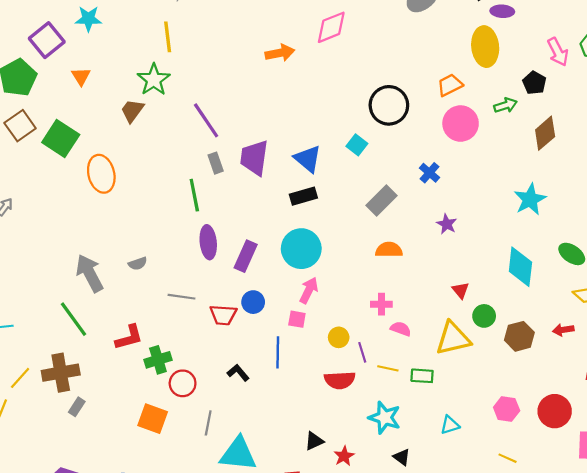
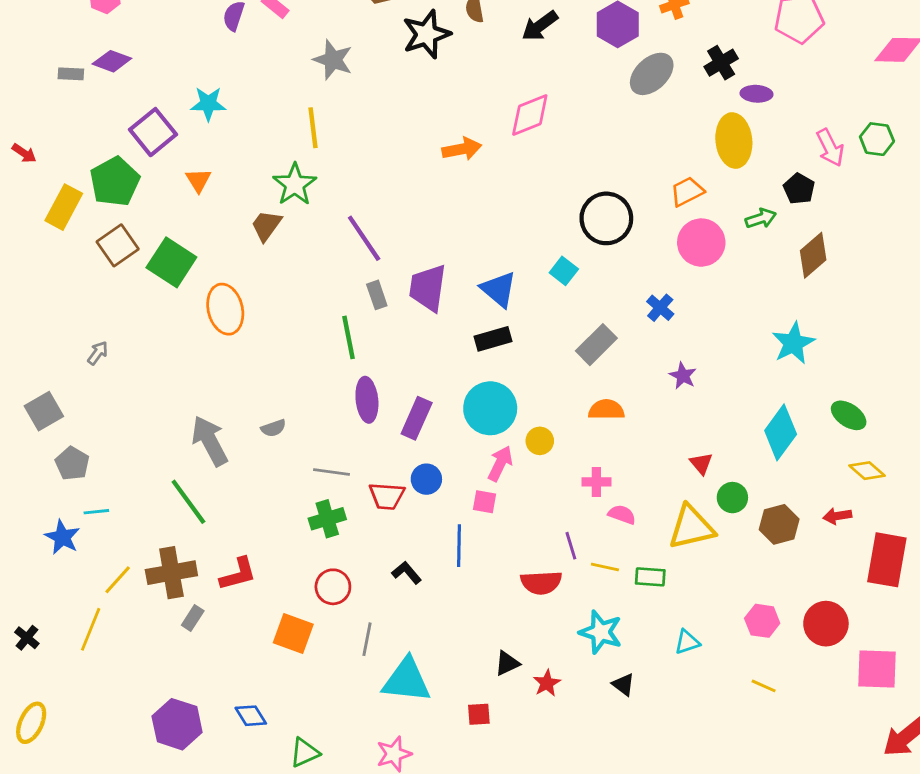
cyan diamond: (520, 267) -> (781, 432), turned 30
red L-shape: (129, 337) -> (238, 574), moved
yellow circle: (339, 337) -> (540, 441), moved
green cross: (158, 360) -> (327, 519), moved

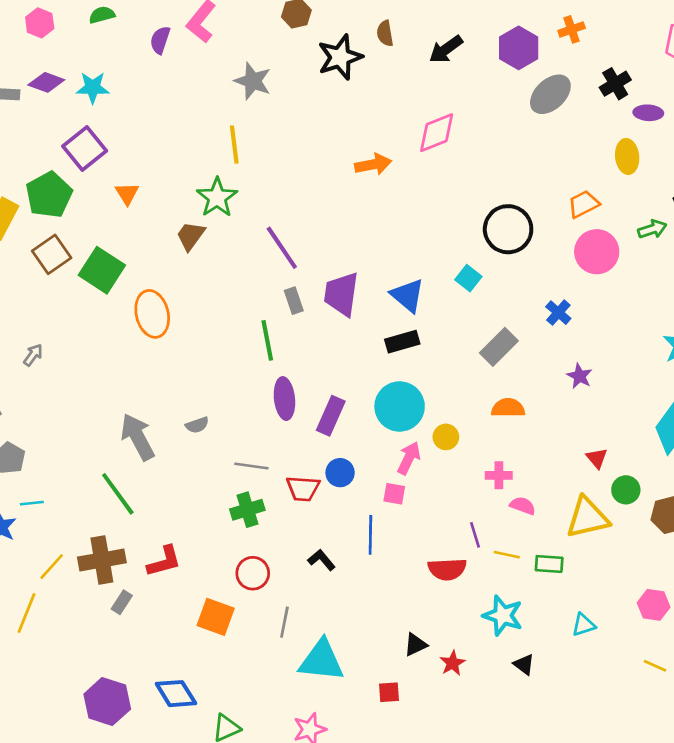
cyan star: (208, 104) -> (93, 88), moved
yellow ellipse: (734, 141) -> (627, 156), size x0.7
blue diamond: (251, 716) -> (176, 694), size x1.4

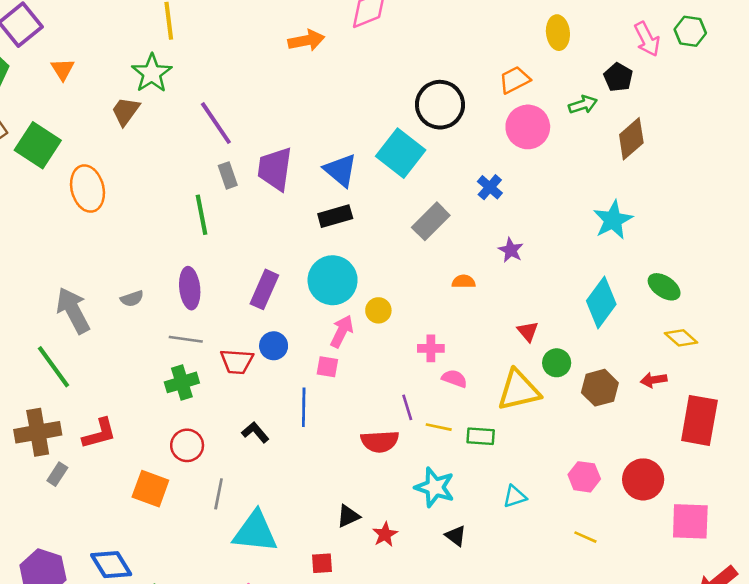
cyan square: (468, 278) -> (401, 153), size x1.8
purple ellipse: (284, 399) -> (190, 288), moved
orange semicircle: (508, 408) -> (464, 282), moved, size x0.7

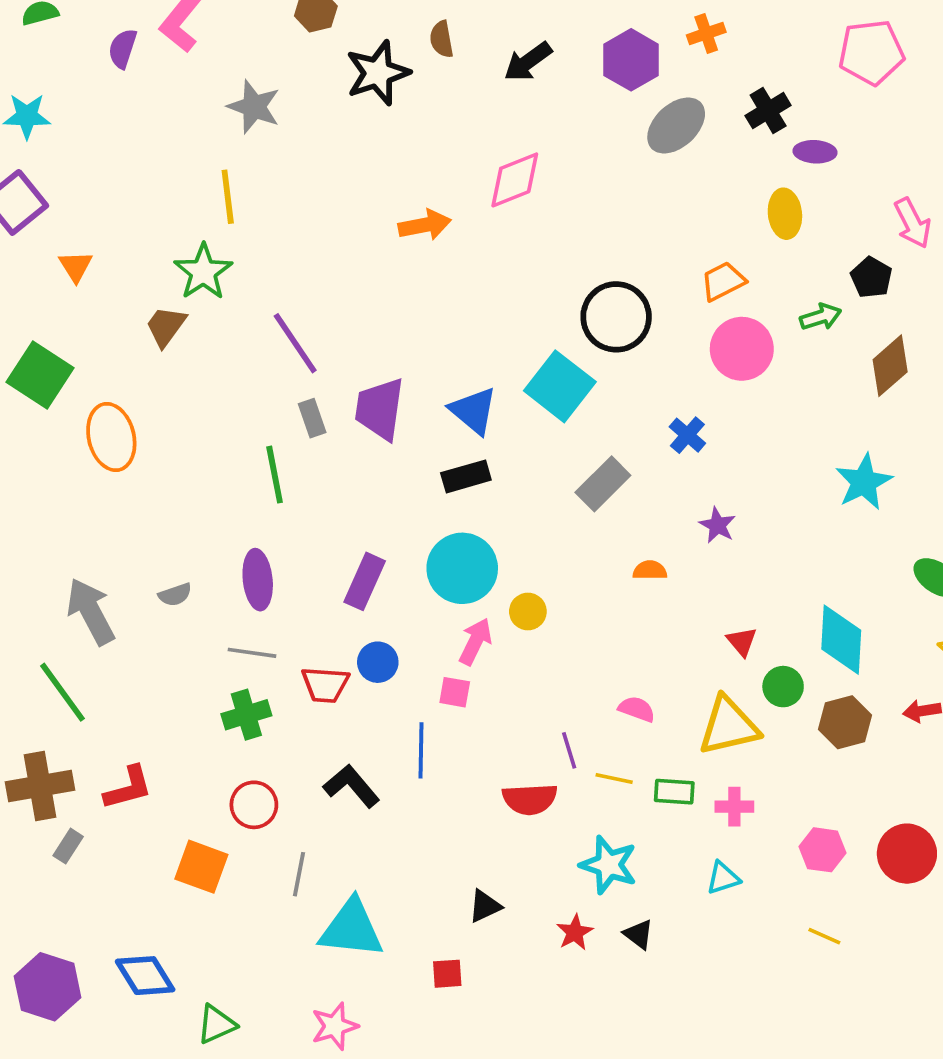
cyan diamond: (601, 303) -> (841, 640), moved, turned -33
pink cross: (431, 348) -> (734, 807), moved
black L-shape: (255, 432) -> (351, 786), size x1.4
red star: (385, 534) -> (575, 932), moved

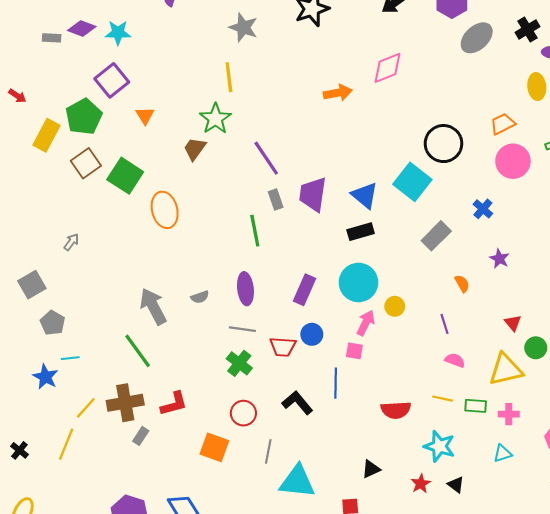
orange semicircle: (650, 570) -> (462, 284), turned 60
green cross: (246, 715) -> (239, 363), turned -35
purple line: (569, 750) -> (445, 324), moved

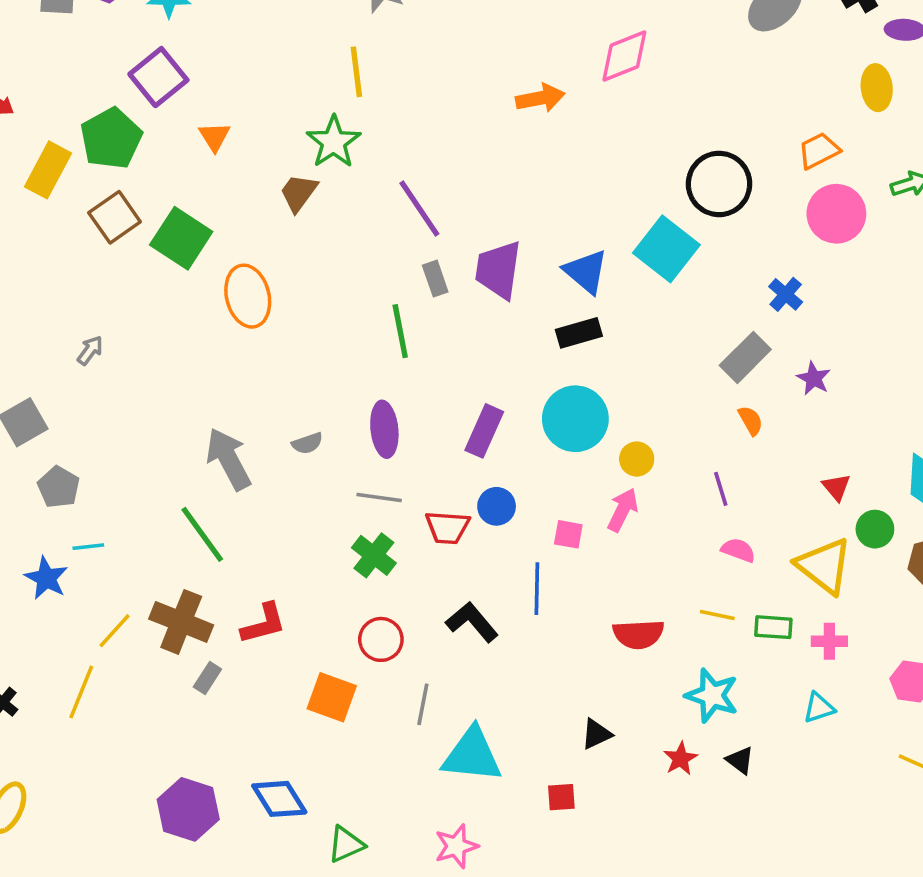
gray rectangle: (436, 236) -> (745, 357), moved
pink arrow: (366, 323) -> (623, 510), moved
yellow triangle: (506, 370) -> (824, 566), turned 51
brown cross: (125, 403) -> (181, 622), turned 32

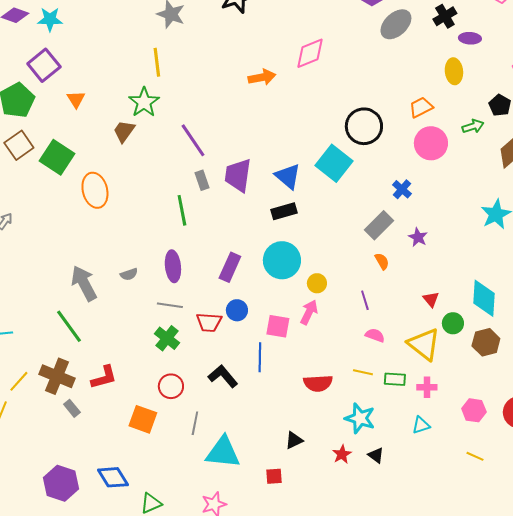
pink square: (568, 534) -> (278, 326), size x1.4
gray rectangle: (207, 678) -> (72, 408), turned -72

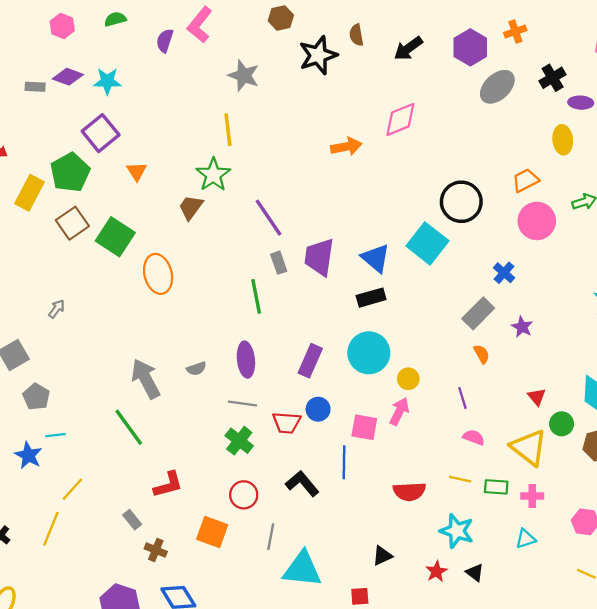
brown cross: (57, 376) -> (156, 550), moved, size x0.6

